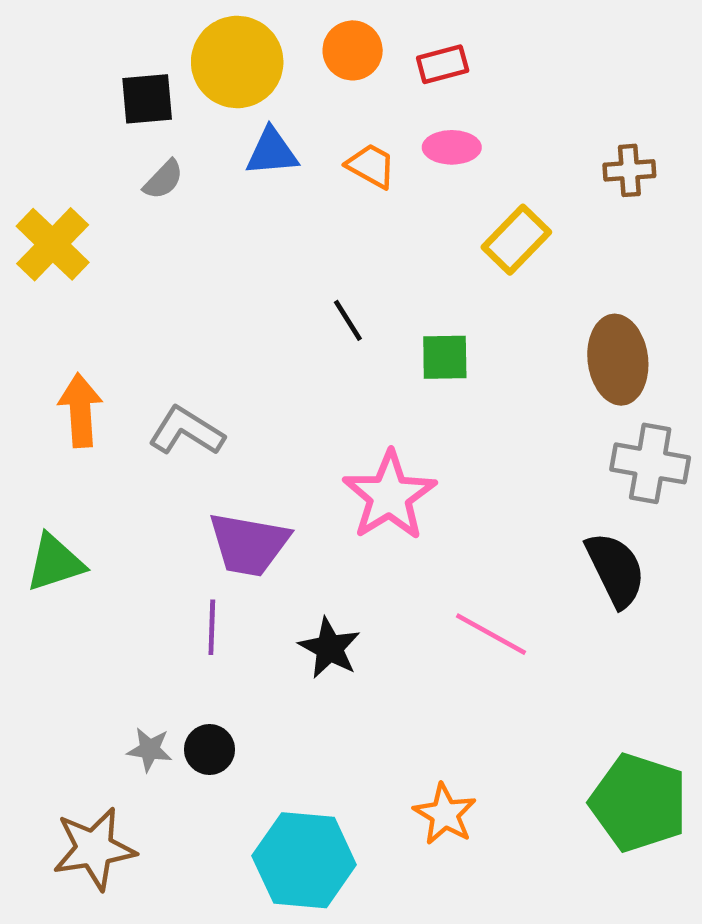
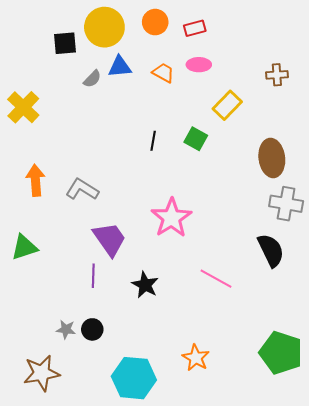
gray semicircle: (163, 180) -> (92, 79), moved
black line: (348, 320) -> (153, 141), turned 42
green square: (445, 357) -> (196, 139), moved, turned 30
purple trapezoid: (249, 544) -> (110, 239), turned -135

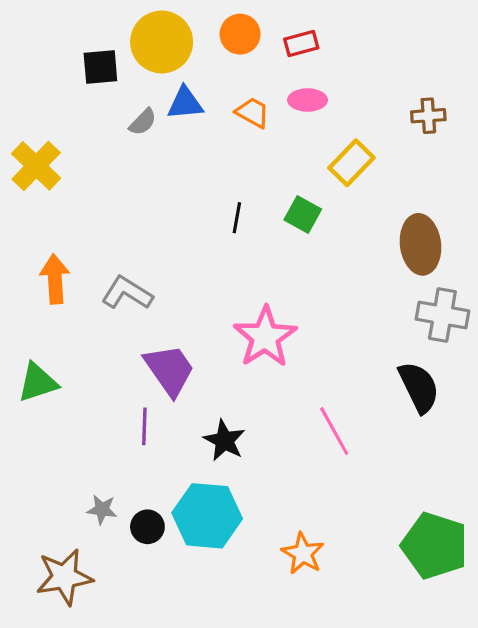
pink line: (216, 279) -> (334, 431), turned 32
black circle: (92, 329) -> (147, 527), moved
cyan hexagon: (134, 378) -> (207, 516), moved

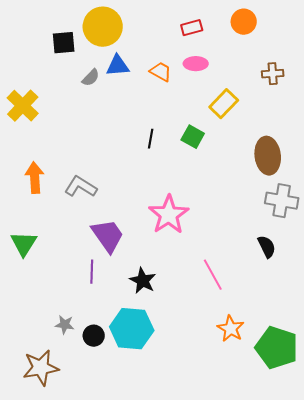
orange circle: (240, 34) -> (244, 22), moved
green triangle: (38, 382) -> (24, 244), turned -40
black semicircle: (419, 387) -> (267, 247), size x0.7
orange star: (303, 553) -> (231, 329), moved

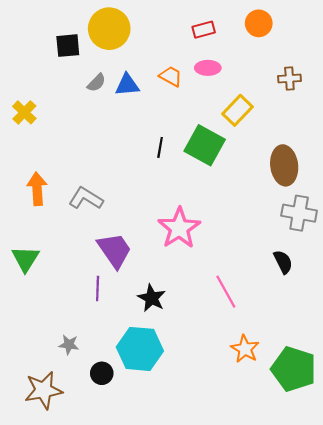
blue triangle: (118, 66) -> (127, 85), moved
yellow cross: (23, 106) -> (24, 112), size x0.7
green square: (193, 137) -> (205, 145), size x1.6
black circle: (94, 336) -> (102, 373), moved

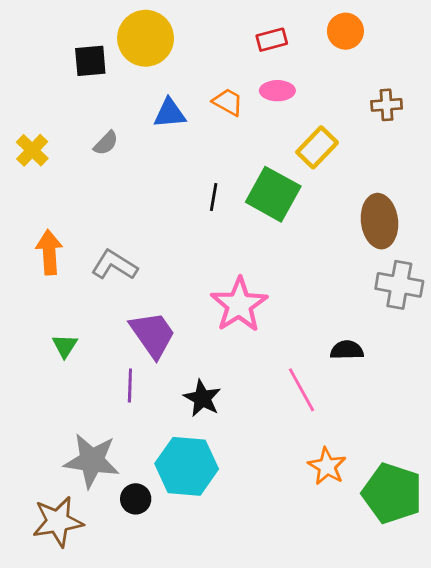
gray semicircle: (96, 83) -> (106, 143), moved
green triangle: (25, 259) -> (65, 346), moved, size x0.7
black semicircle: (283, 262) -> (347, 350), moved, turned -65
gray star: (69, 345) -> (92, 461), size x2.0

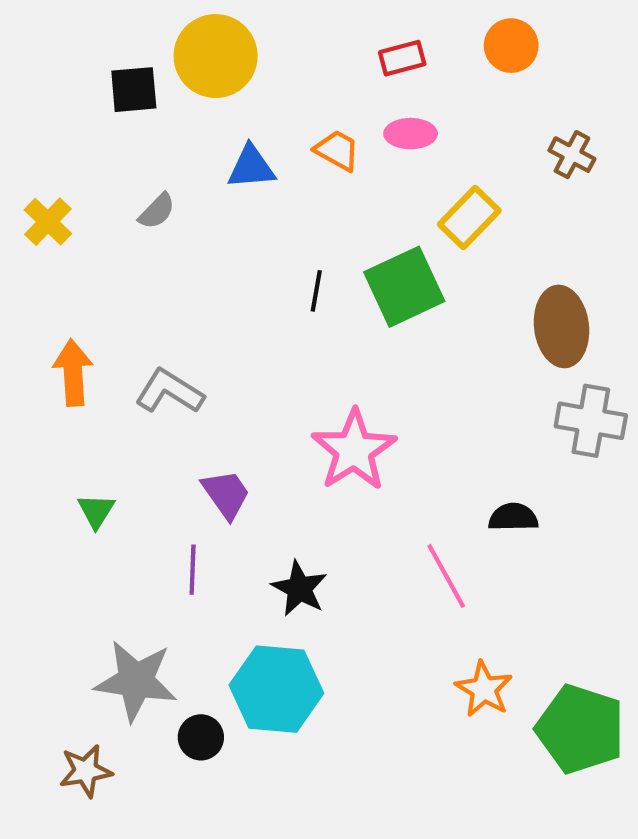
brown cross: (387, 105) -> (572, 155), turned 32
green square: (273, 194) -> (404, 287), turned 36
purple trapezoid: (153, 334) -> (226, 494), size x0.7
brown star: (58, 522) -> (86, 771), size x0.7

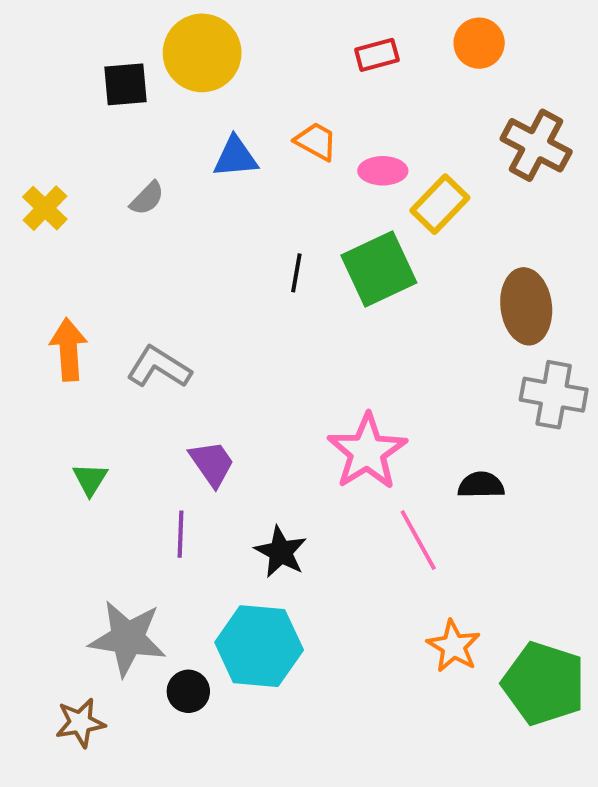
pink ellipse: (411, 134) -> (383, 171), moved
brown cross: (572, 155) -> (536, 145), size x1.6
pink star: (354, 450) -> (367, 452), moved

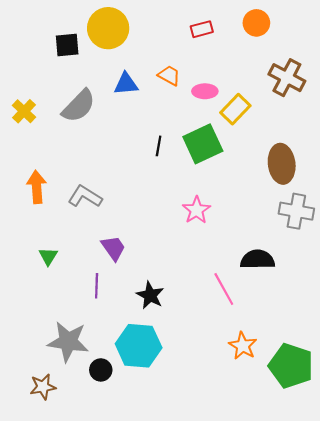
gray semicircle: (147, 198) -> (79, 106), size x1.8
pink star: (367, 452) -> (196, 210), moved, size x0.7
black semicircle: (481, 485) -> (257, 260), size x1.4

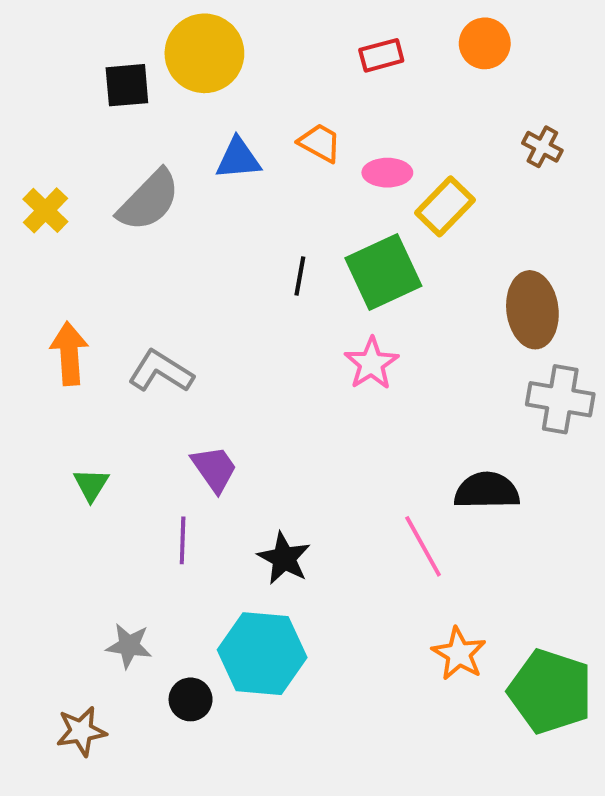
brown cross: (287, 78) -> (542, 147), size x0.6
pink star: (196, 210) -> (371, 363), moved
gray star: (68, 342) -> (129, 646), size x0.6

